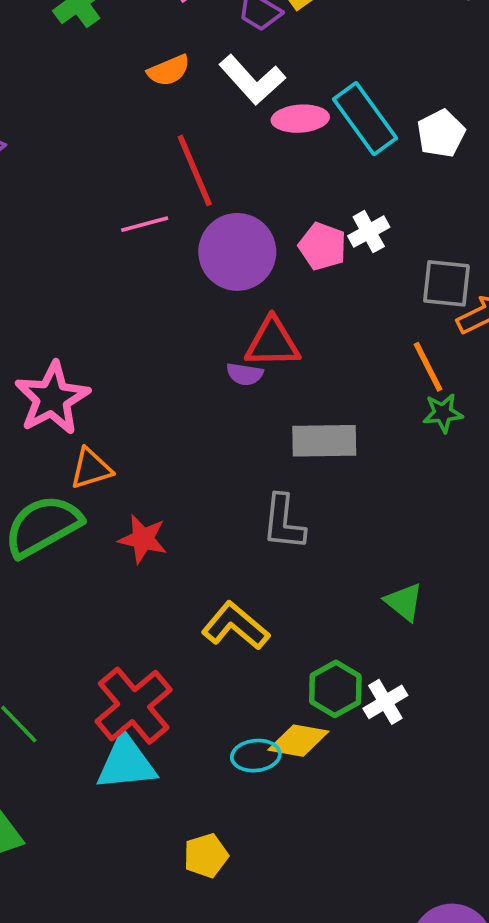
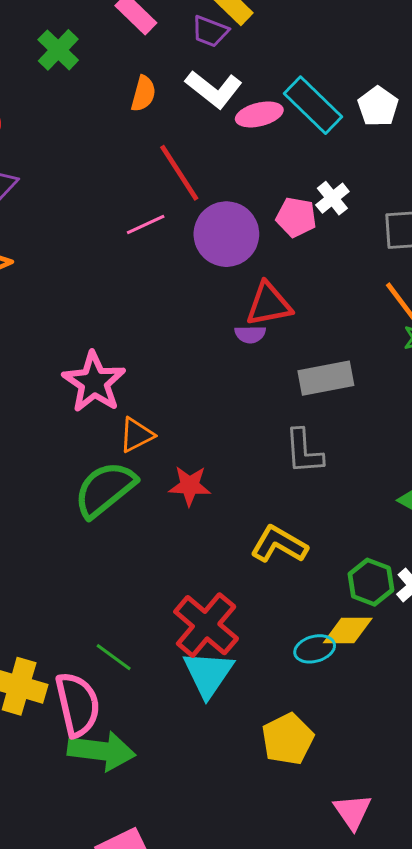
orange semicircle: (169, 70) -> (143, 94), turned -42
cyan triangle: (126, 763) -> (208, 674), turned -40
yellow pentagon: (206, 856) -> (288, 739), size x1.4

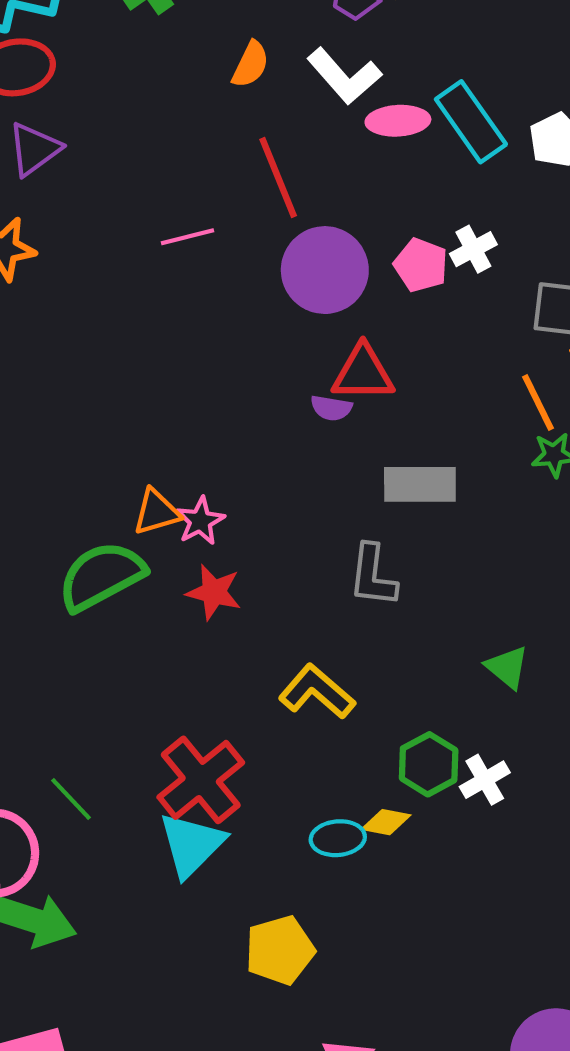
pink line: (146, 224) -> (187, 237), moved
pink star: (94, 382) -> (200, 521), moved, size x0.6
yellow diamond: (348, 630) -> (386, 822), size x0.7

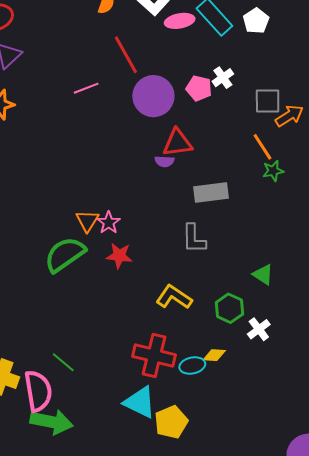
orange triangle: (156, 512) -> (87, 221), turned -35
green hexagon: (429, 764) -> (229, 308), moved
red cross: (201, 780) -> (154, 356), moved, turned -30
cyan triangle: (192, 845) -> (140, 402), moved, turned -42

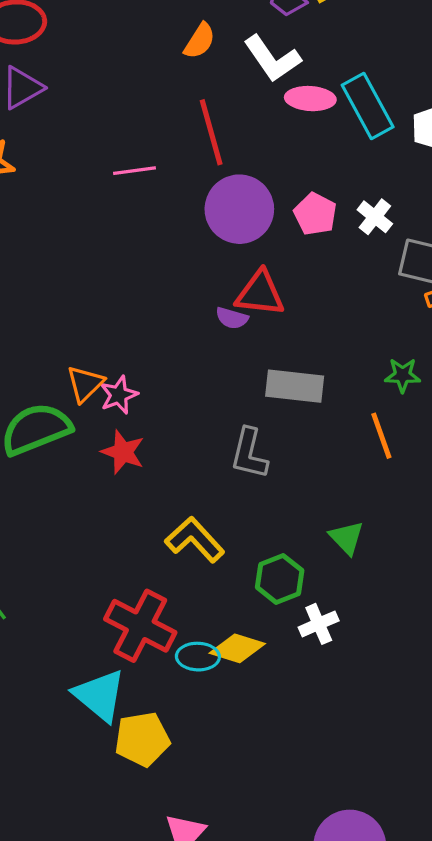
white cross: (223, 78) -> (375, 217), moved, turned -30
orange line: (262, 147) -> (381, 436), moved
yellow diamond: (214, 355) -> (237, 648), size x1.4

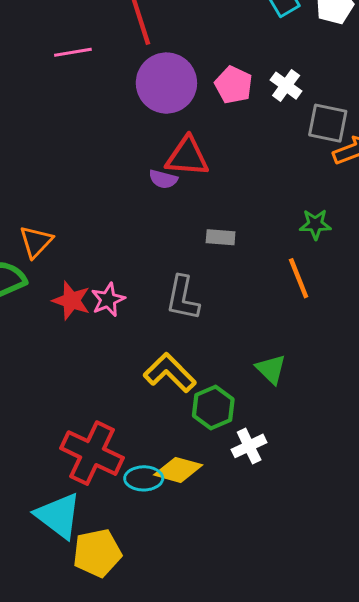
gray rectangle: (295, 386) -> (221, 237), size x0.6
pink star: (119, 395) -> (108, 300), moved
yellow L-shape: (195, 540) -> (170, 373), moved

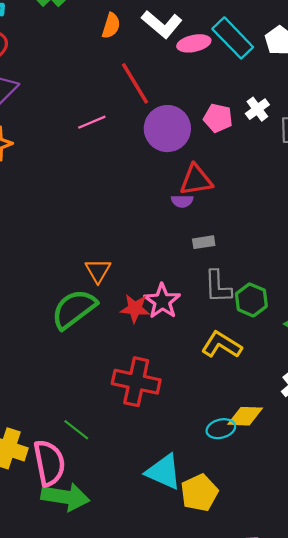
white cross: (286, 86) -> (257, 109), turned 30
gray rectangle: (221, 237) -> (204, 242), moved
pink star: (108, 300) -> (162, 301), size x1.4
green hexagon: (213, 408) -> (251, 300), moved
red cross: (92, 453) -> (136, 382), moved

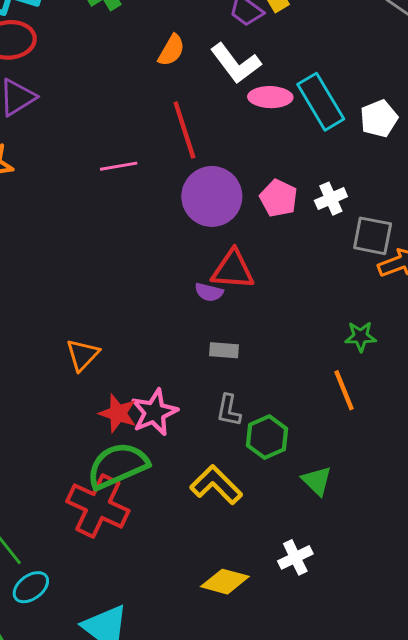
gray L-shape: (218, 287) -> (229, 410), size x0.7
green semicircle: (74, 309) -> (118, 466), moved
cyan ellipse: (221, 429) -> (31, 587), moved, turned -36

